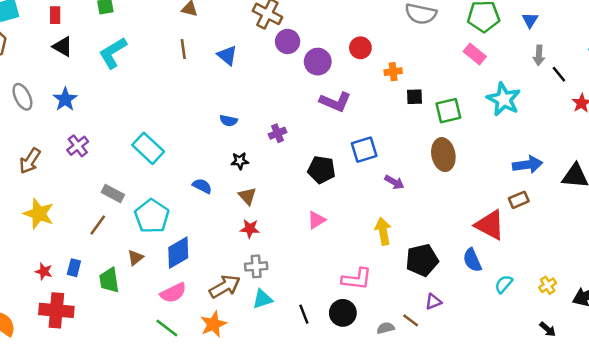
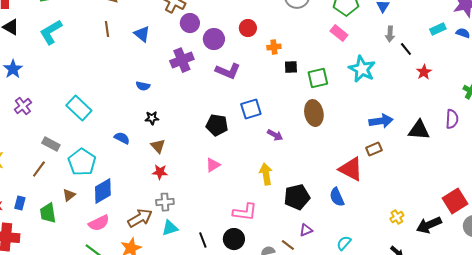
purple cross: (277, 133) -> (182, 60), moved, size x1.6
cyan semicircle: (504, 284) -> (344, 243), moved

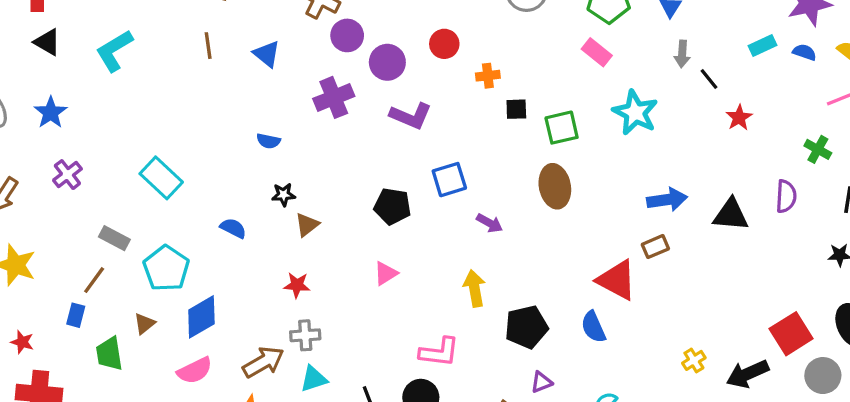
brown triangle: (158, 146) -> (307, 225), moved, turned 35
blue rectangle: (20, 203) -> (76, 315), moved

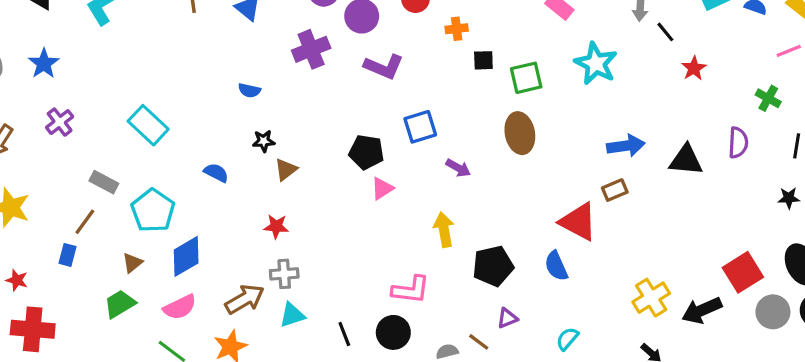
pink triangle: (386, 273) -> (382, 188), moved
green trapezoid: (109, 354) -> (120, 304), moved, turned 68
yellow cross: (694, 360) -> (651, 298), size x1.6

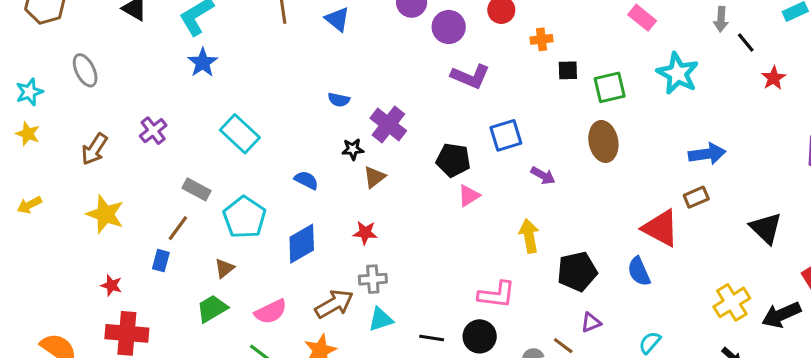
purple cross: (311, 49) -> (388, 124), moved, turned -30
blue star: (44, 64) -> (203, 63), moved
black triangle: (686, 160) -> (766, 228), moved, turned 39
blue diamond: (186, 256) -> (302, 244), moved
black line: (344, 334) -> (432, 338), turned -60

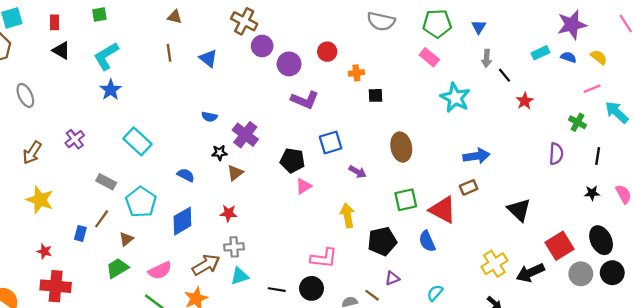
green square: (610, 87) -> (406, 200), moved
brown line: (178, 228) -> (102, 219), moved

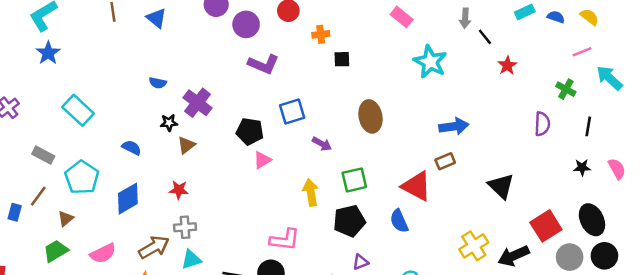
green square: (406, 200) -> (354, 180), moved

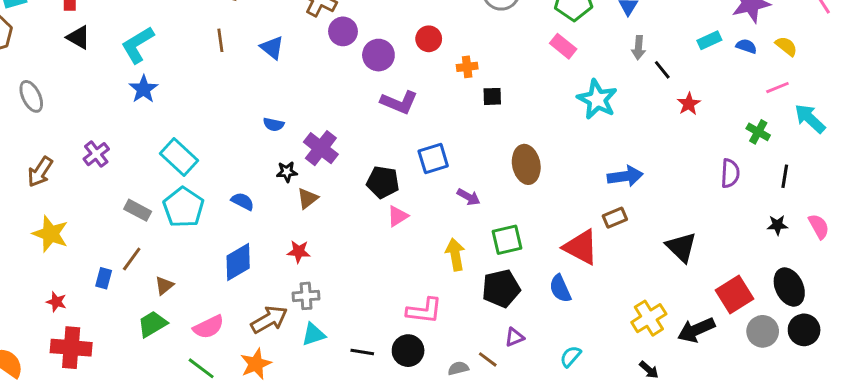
cyan pentagon: (82, 177) -> (183, 207), moved

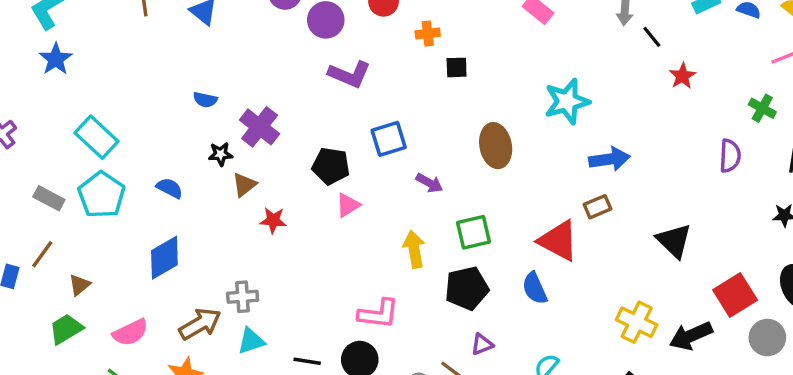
cyan star: (597, 99) -> (567, 101), moved, turned 30
red star: (299, 252) -> (273, 220), moved
yellow cross: (649, 318) -> (637, 322), turned -32

